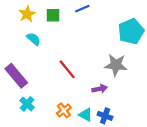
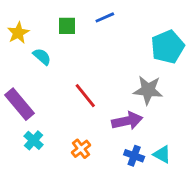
yellow star: (27, 14) -> (18, 33), moved
purple arrow: (100, 89) -> (127, 121), size x1.5
cyan triangle: (86, 115) -> (162, 154), moved

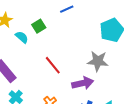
green square: (67, 26) -> (39, 26), moved, turned -32

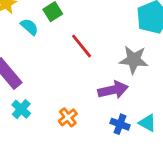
red line: (53, 65) -> (82, 46), moved

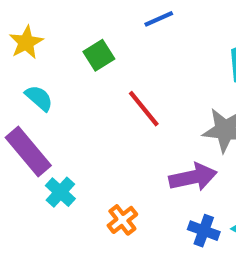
cyan semicircle: (29, 27) -> (39, 98), moved
cyan cross: (21, 109) -> (60, 192), moved

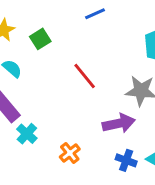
green square: (99, 55) -> (40, 39), moved

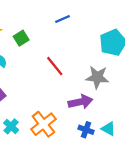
cyan cross: (27, 134) -> (11, 126), moved
orange cross: (70, 153) -> (43, 124), size x1.6

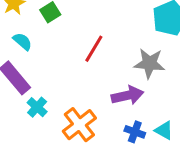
red line: (55, 66) -> (94, 49), turned 70
cyan cross: (11, 126) -> (37, 107), moved

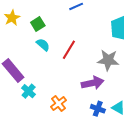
cyan semicircle: (22, 41) -> (43, 45), moved
orange cross: (79, 125) -> (58, 104), size x0.7

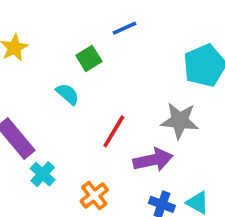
green square: (38, 24) -> (89, 58), moved
red line: (69, 50) -> (114, 131), moved

